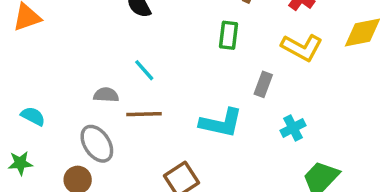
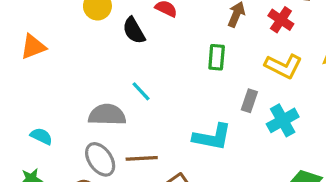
gray semicircle: (106, 95) -> (107, 115), size x1.6
brown line: (144, 114) -> (142, 158), moved
cyan cross: (293, 128) -> (283, 120), moved, size x1.4

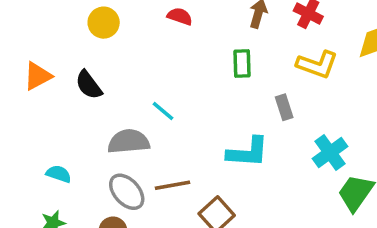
black semicircle: (134, 31) -> (89, 85), moved
gray rectangle: (249, 101) -> (284, 107), turned -30
cyan cross: (283, 120) -> (330, 153), moved

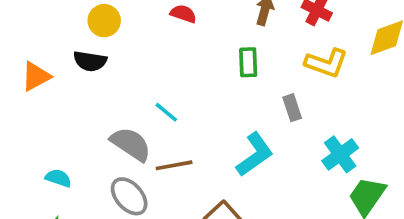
black semicircle: (89, 85) -> (90, 61), moved, turned -44
gray semicircle: (129, 142) -> (131, 144), turned 39
cyan L-shape: (248, 152) -> (255, 155), turned -39
brown line: (173, 185) -> (174, 165), moved

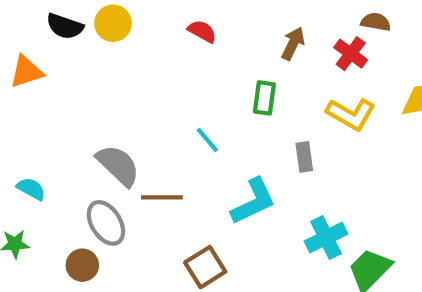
black semicircle: (90, 61) -> (65, 26), moved
cyan line: (166, 112) -> (207, 140), moved
cyan cross: (340, 154) -> (326, 238), moved

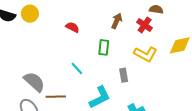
red semicircle: (202, 31) -> (72, 27), moved

